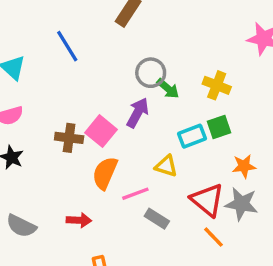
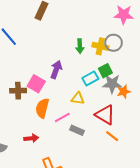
gray circle: (151, 73) -> (114, 43), moved
green arrow: (168, 88) -> (80, 46), moved, turned 56
gray star: (241, 204) -> (112, 84), moved

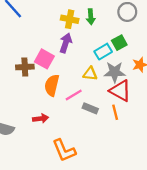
yellow cross: (100, 46) -> (70, 19), moved
gray star: (112, 84) -> (115, 72), moved
orange line: (112, 136) -> (115, 112), moved, turned 40

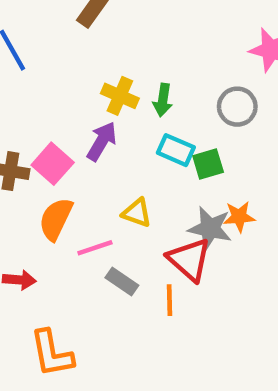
cyan rectangle: (103, 52) -> (176, 150), moved, turned 42
gray star: (115, 72) -> (210, 228), moved

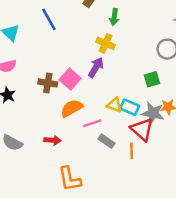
green arrow: (163, 100) -> (114, 17), moved
cyan rectangle: (176, 150) -> (130, 107), moved
orange semicircle: (56, 219) -> (72, 108), turned 35

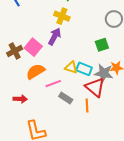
brown cross: (48, 83) -> (15, 51), turned -35

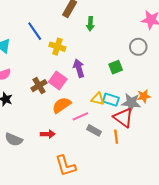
yellow cross: (62, 16) -> (57, 47), moved
purple arrow: (55, 36) -> (79, 68), turned -42
green square: (102, 45) -> (116, 67), moved

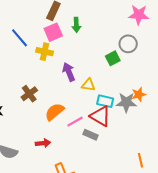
green square: (116, 67) -> (113, 58), moved
pink square: (58, 80) -> (53, 32), moved, turned 36
yellow triangle: (98, 99) -> (88, 85), moved
red triangle: (123, 118) -> (100, 116), moved
orange line: (116, 137) -> (140, 160), moved

